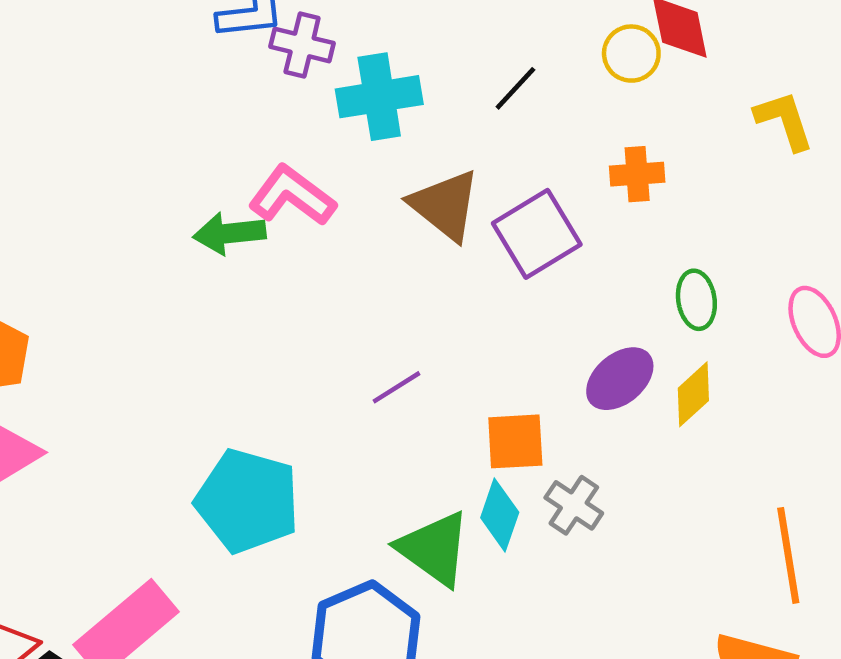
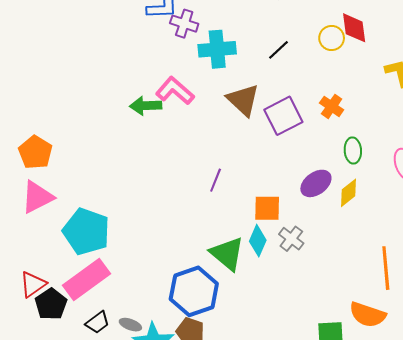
orange cross: (637, 174) -> (332, 106), moved, turned 35
purple line: (397, 387) -> (216, 180), turned -40
cyan pentagon: (248, 501) -> (86, 231), moved

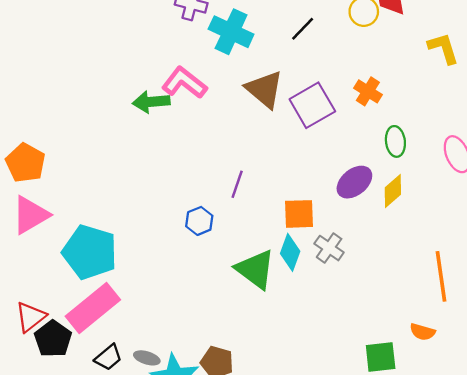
cyan cross: (217, 49) -> (231, 32), turned 33
blue hexagon: (194, 291) -> (199, 221), moved, size x0.5
orange semicircle: (368, 315) -> (423, 332), size x0.6

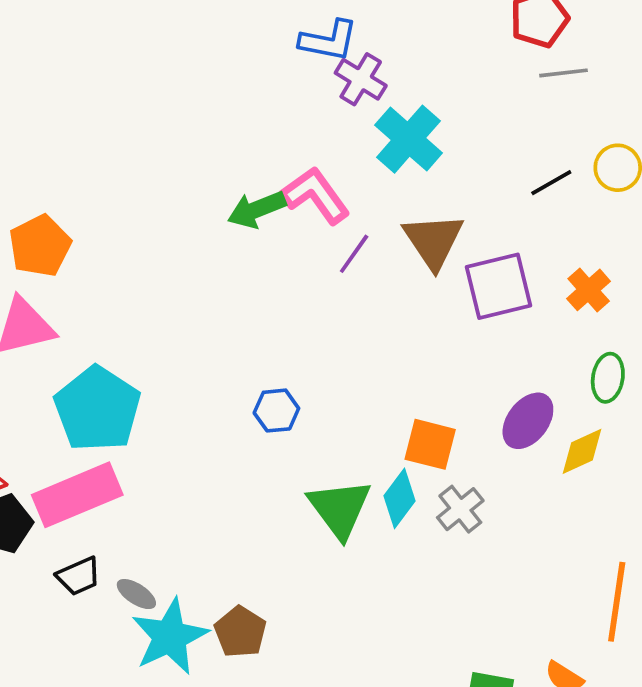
black line: (303, 29) -> (551, 183), moved
green arrow: (151, 102) -> (257, 209), turned -33
purple ellipse: (354, 182) -> (528, 421), turned -30
purple line: (237, 184) -> (354, 254), moved

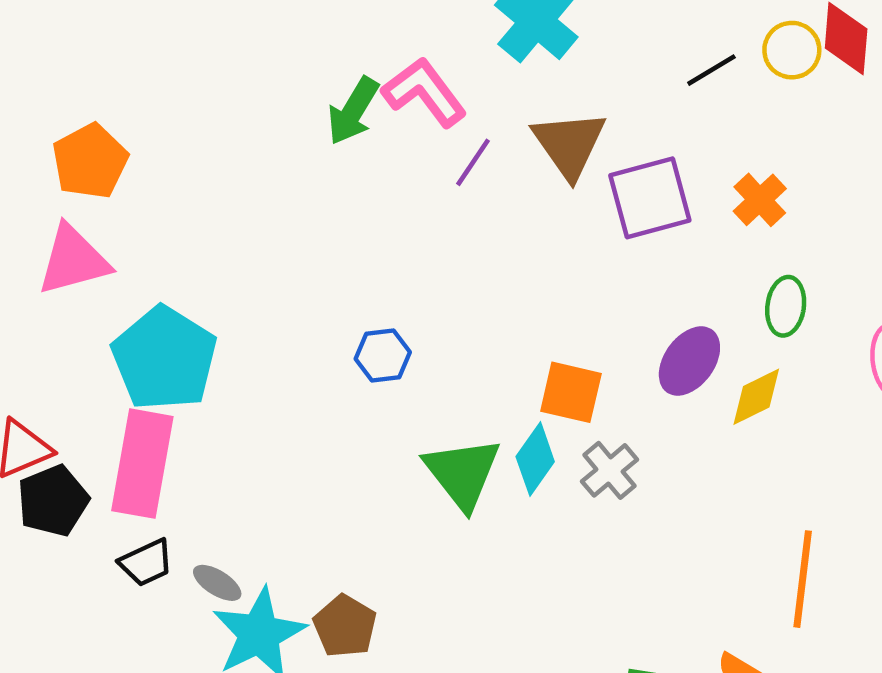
green arrow: (257, 209) -> (353, 111), turned -36
pink rectangle: (77, 495) -> (142, 464), turned -56

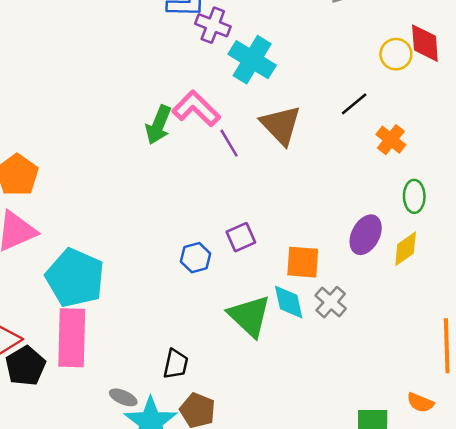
black line: (711, 70) -> (354, 104), moved
purple line: (473, 162) -> (229, 143), turned -56
purple square: (650, 198) -> (241, 237), moved, size x0.6
cyan diamond: (535, 459) -> (289, 302), turned -39
black trapezoid: (146, 563) -> (176, 364), moved, turned -44

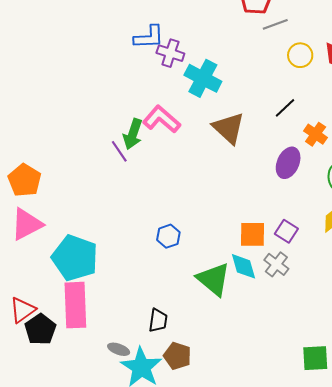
yellow circle: (396, 54) -> (300, 55), moved
purple line: (229, 143) -> (119, 151), moved
purple ellipse: (366, 235) -> (288, 163), moved
purple square: (241, 237) -> (286, 231), moved, turned -30

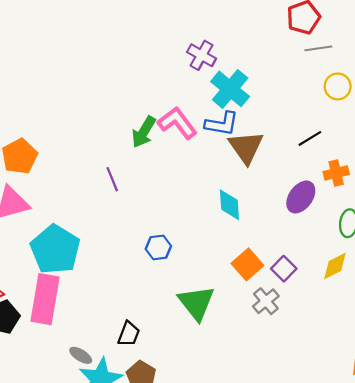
blue L-shape: (149, 37) -> (222, 124), moved
orange cross: (316, 134) -> (336, 173), turned 30
purple line: (119, 151) -> (112, 179), moved
orange square: (253, 234) -> (247, 264), turned 36
cyan diamond: (243, 266) -> (229, 205), moved

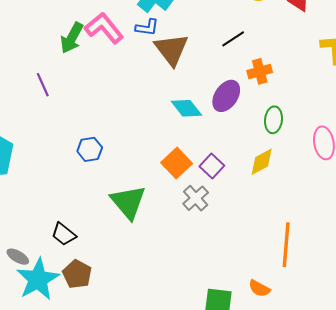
blue L-shape: (222, 124) -> (147, 27), size x0.7
cyan diamond: (229, 205) -> (186, 108), moved, turned -32
black trapezoid: (129, 334) -> (64, 234), turned 110

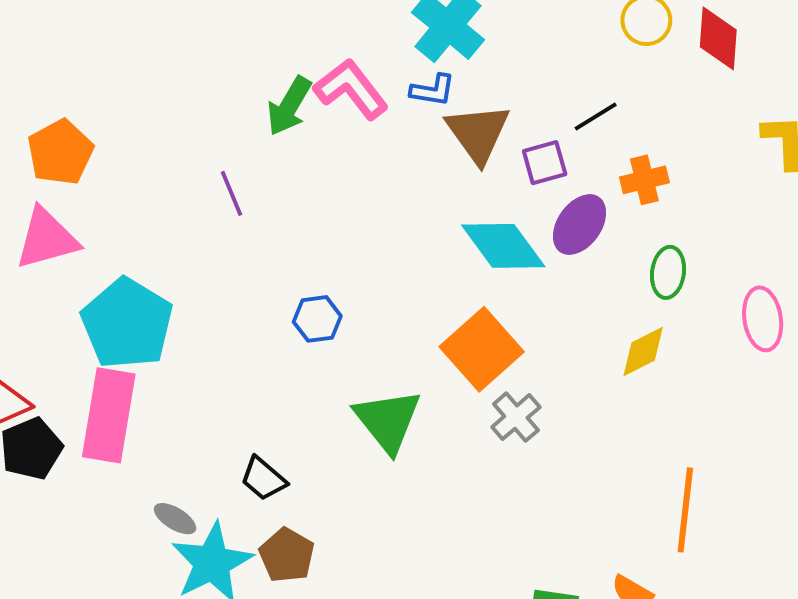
cyan diamond: (186, 108) -> (503, 246), size x1.4
orange square: (177, 163) -> (482, 349), size x1.4
purple square: (212, 166) -> (545, 163), moved, turned 30

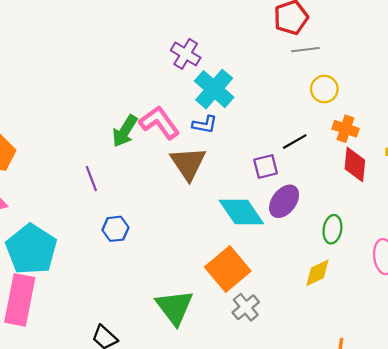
red diamond: (718, 38) -> (355, 165), moved
brown triangle: (478, 133) -> (188, 163), moved
orange cross: (644, 180) -> (345, 129), moved, turned 30
blue hexagon: (317, 319) -> (115, 229), moved

